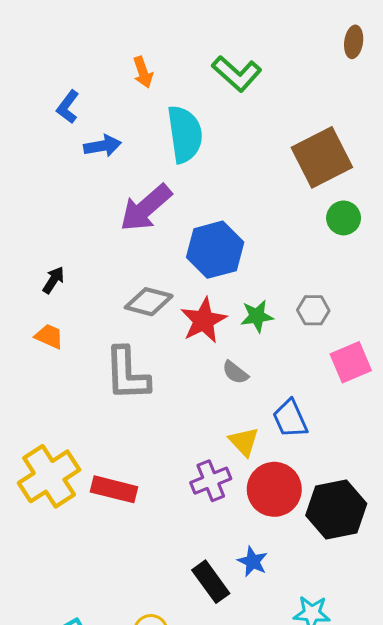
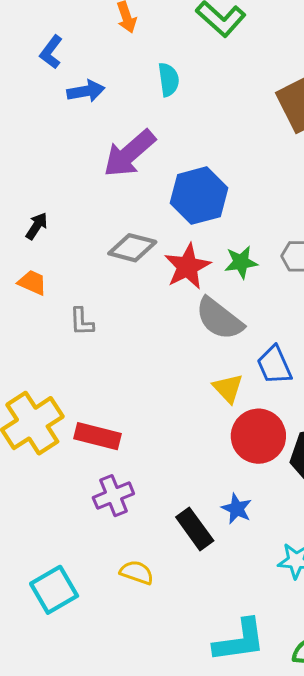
cyan semicircle: (185, 134) -> (169, 80), size x0.6
gray semicircle: (235, 372) -> (219, 319), size x1.8
gray L-shape: (127, 374) -> (82, 322), moved, size x0.5
purple cross: (211, 481) -> (113, 496), moved

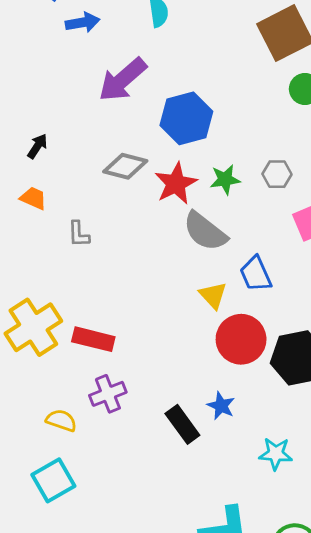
yellow semicircle: (137, 572) -> (61, 420), moved

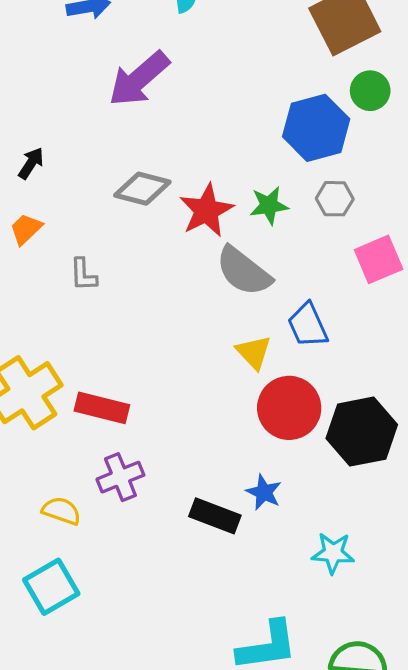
blue hexagon: (186, 118) -> (316, 128), moved
orange trapezoid: (33, 198) -> (26, 229), turned -68
black rectangle: (182, 424) -> (215, 516), turned -33

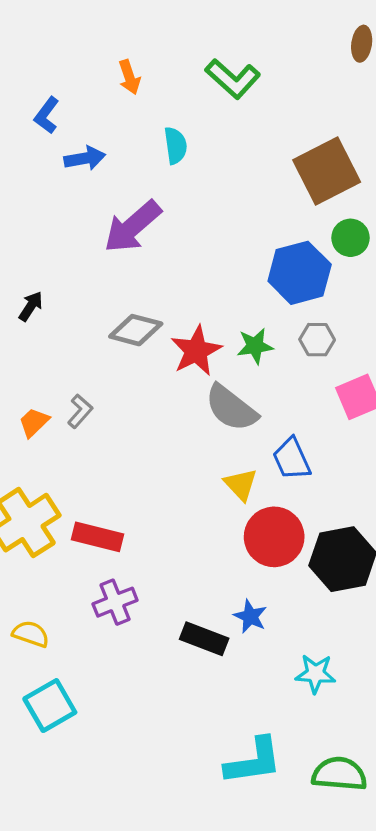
orange trapezoid: (26, 229) -> (34, 422), moved
gray L-shape: (83, 275) -> (80, 411), turned -136
yellow semicircle: (61, 511) -> (31, 634), moved

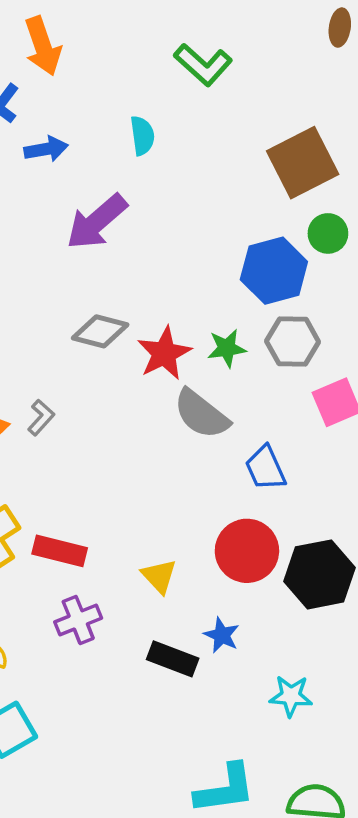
orange arrow: (129, 77) -> (43, 46), moved, size x1.6
gray hexagon: (317, 340) -> (293, 342), size x1.4
yellow triangle: (241, 484) -> (159, 576), moved

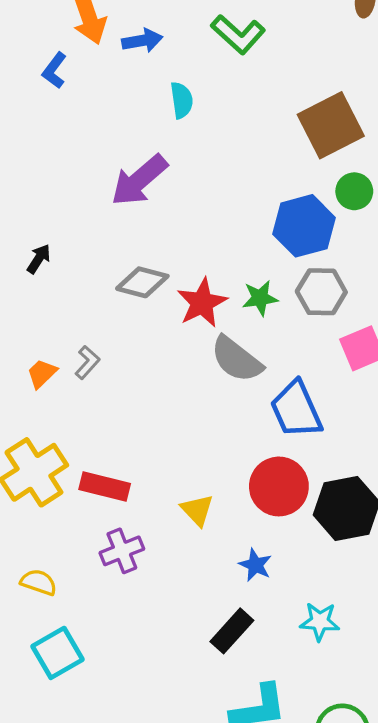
blue arrow: (46, 149) -> (142, 41), moved
blue trapezoid: (266, 468) -> (296, 410), size x1.4
black rectangle: (173, 659) -> (232, 631), moved, turned -69

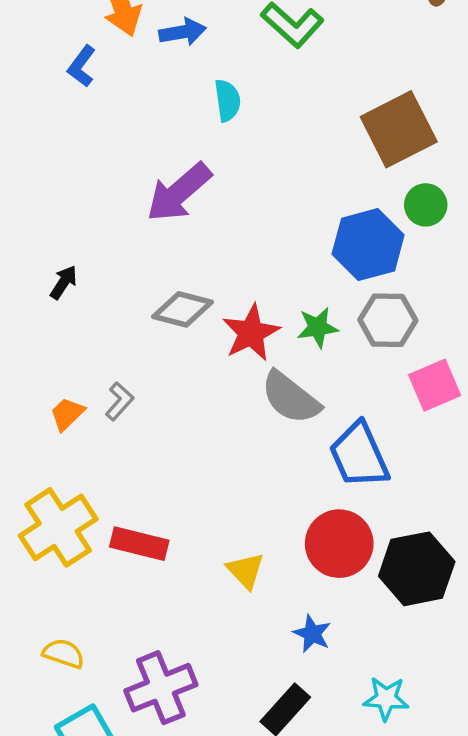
purple cross: (122, 551) -> (161, 688), moved, size x1.4

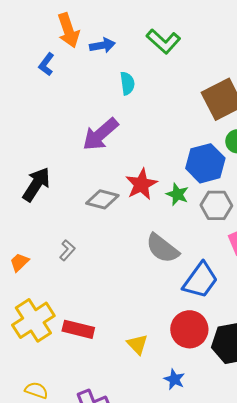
black arrow: (64, 282) -> (36, 184), size x1.8
green star: (318, 327) -> (177, 194), moved, turned 30
red star: (251, 333) -> (141, 184), moved
orange trapezoid: (67, 414) -> (19, 262), moved
blue trapezoid: (359, 455) -> (200, 280), turned -120

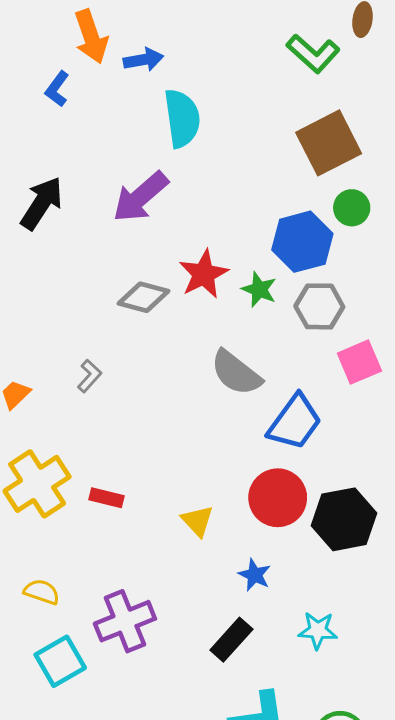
green L-shape: (163, 41) -> (313, 54), moved
cyan semicircle: (127, 83) -> (182, 118), size x1.6
black arrow: (36, 184) -> (42, 203), moved
red rectangle: (78, 329) -> (106, 498), size x0.7

